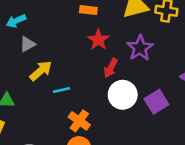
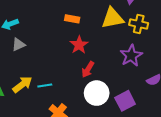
purple star: (140, 48) -> (131, 56), moved
yellow arrow: (41, 71) -> (22, 85), moved

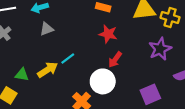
red star: (79, 45) -> (108, 34), turned -30
cyan line: (45, 85) -> (68, 59), moved, turned -32
white circle: (97, 93) -> (103, 81), moved

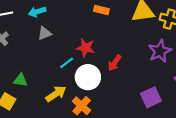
red star: (108, 34) -> (86, 48), moved
yellow arrow: (48, 70) -> (56, 94), moved
white circle: (103, 81) -> (88, 77), moved

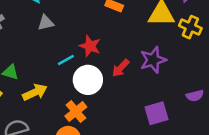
purple star: (160, 51) -> (153, 60), moved
yellow arrow: (56, 94) -> (35, 92), moved

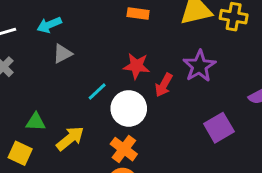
red star: (90, 46) -> (136, 66), moved

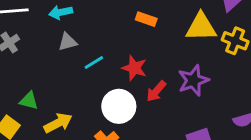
cyan line: (97, 92) -> (94, 63), moved

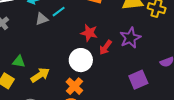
cyan line: (94, 63) -> (59, 12), moved

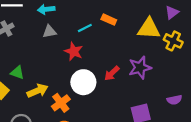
cyan line: (59, 12) -> (85, 28), moved
red star: (89, 33) -> (74, 51), moved
orange cross: (74, 86) -> (61, 103), moved

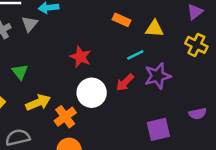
cyan line: (85, 28) -> (135, 55), moved
yellow triangle: (149, 29) -> (154, 29), moved, size x0.7
gray triangle: (49, 32) -> (30, 24), moved, turned -40
green triangle: (17, 73) -> (20, 72), moved, turned 32

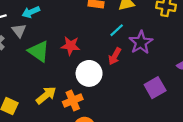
green triangle: (20, 72) -> (39, 51), moved, size x1.5
orange cross: (65, 117) -> (73, 100), turned 30

